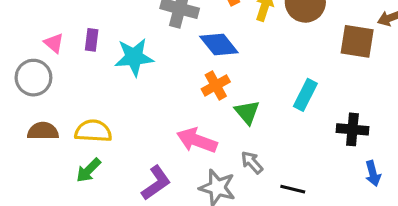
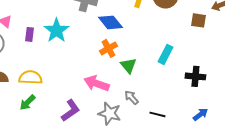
purple rectangle: (92, 40) -> (29, 34), moved
brown square: (357, 41) -> (198, 20), size x0.7
cyan star: (134, 57) -> (56, 30), turned -30
blue arrow: (373, 173) -> (200, 114), moved, turned -112

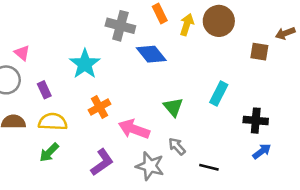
purple rectangle: (29, 34) -> (44, 90), moved, turned -32
orange cross: (108, 48) -> (100, 107), moved
blue arrow: (200, 114) -> (262, 151), moved

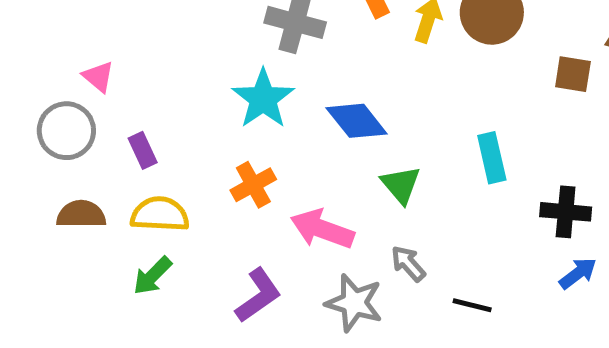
blue diamond: (151, 54) -> (357, 121), moved
cyan star: (85, 64) -> (263, 99), moved
cyan rectangle: (219, 93) -> (492, 158), turned -40

